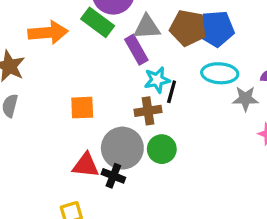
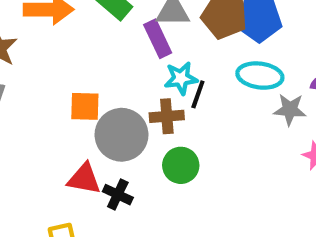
gray circle: (122, 148) -> (121, 135), moved

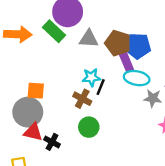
purple rectangle: (158, 39) -> (126, 61), moved
brown cross: (167, 116) -> (82, 99), turned 30
gray circle: (121, 135) -> (28, 112), moved

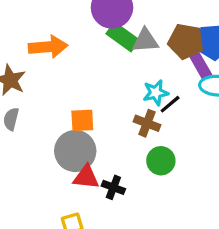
green rectangle: (54, 31) -> (123, 37), moved
black line: (101, 87) -> (170, 104), turned 35

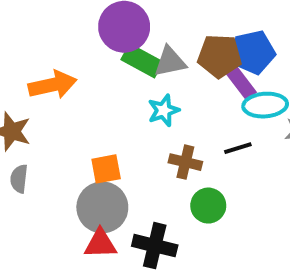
cyan star: (156, 93) -> (164, 110), moved
black line: (170, 104) -> (238, 148), moved, turned 30
red triangle: (86, 177) -> (100, 244), moved
black cross: (113, 187) -> (155, 246), size x1.5

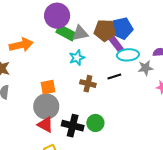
green circle: (208, 206) -> (95, 123), moved
red triangle: (100, 244) -> (45, 125), turned 30

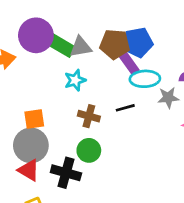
purple circle: (57, 16) -> (36, 35), moved
green circle: (95, 123) -> (89, 150), moved

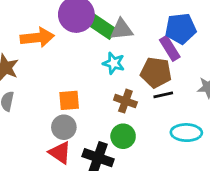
brown pentagon: (115, 44) -> (156, 72), moved
cyan ellipse: (145, 79) -> (186, 133), moved
cyan star: (75, 80) -> (114, 63), turned 30
gray circle: (31, 145) -> (64, 127), size x0.7

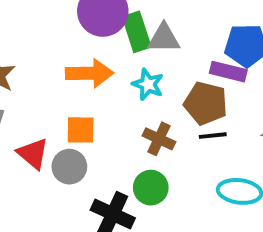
green rectangle: (102, 27) -> (137, 32), turned 32
orange arrow: (37, 38) -> (89, 73), moved
purple rectangle: (170, 48) -> (228, 72), turned -50
red triangle: (60, 153) -> (33, 154), moved

